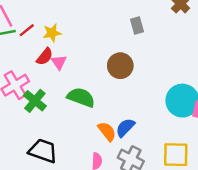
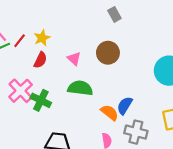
pink triangle: (59, 62) -> (74, 59), moved

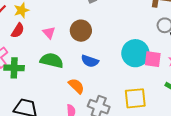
green cross: (41, 100) -> (14, 68), turned -30
blue semicircle: (125, 106) -> (90, 61), moved, turned -108

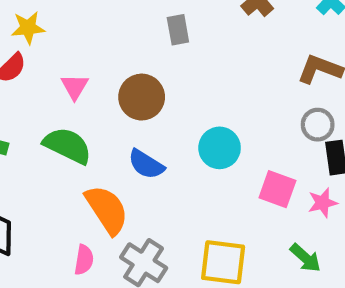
cyan circle: (135, 53) -> (220, 148), moved, size x0.7
orange semicircle: (76, 86) -> (107, 210), size x1.4

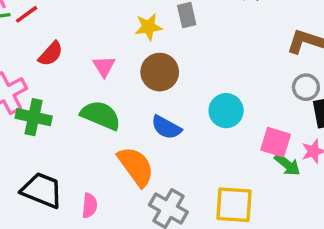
yellow star: (28, 28) -> (148, 27), moved
green arrow: (305, 258) -> (287, 164), moved
pink semicircle: (84, 260) -> (90, 206), moved

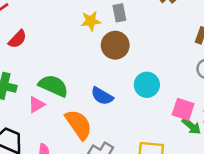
pink triangle: (104, 66) -> (37, 105), moved, turned 30
brown circle: (160, 72) -> (115, 45), moved

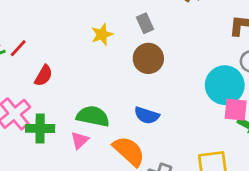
yellow star: (91, 21) -> (102, 34), moved
cyan circle: (147, 85) -> (225, 85), moved, size x1.4

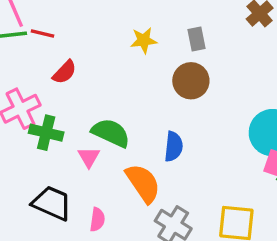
red line: (18, 48) -> (43, 33), turned 48
blue semicircle: (147, 115) -> (174, 146), turned -115
pink triangle: (80, 140) -> (89, 157), turned -30

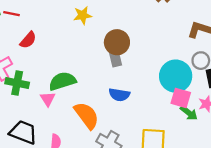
gray rectangle: (197, 39) -> (115, 59), moved
green semicircle: (111, 133) -> (62, 81), turned -40
blue semicircle: (174, 146) -> (119, 95), moved, turned 96

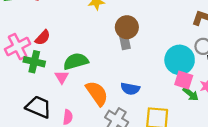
red semicircle: (28, 40) -> (43, 38), moved
blue semicircle: (119, 95) -> (130, 89), moved

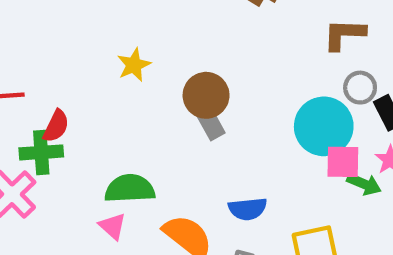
red semicircle: (43, 38) -> (56, 126), moved
green semicircle: (76, 61) -> (130, 189), turned 30
green cross: (34, 62) -> (41, 152), moved

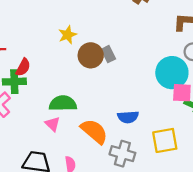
brown circle: (206, 95) -> (91, 55), moved
gray rectangle: (211, 125) -> (108, 54), moved

